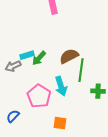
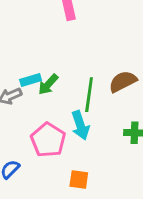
brown semicircle: (69, 56) -> (123, 81), moved
green line: (81, 70) -> (89, 95), moved

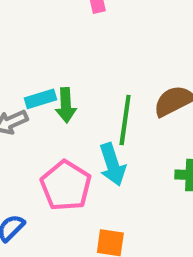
green arrow: (48, 84) -> (66, 105), turned -45

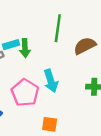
green line: (125, 120) -> (58, 28), moved

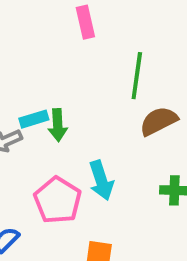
green line: (58, 28) -> (137, 76), moved

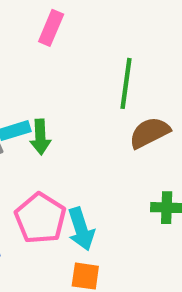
pink rectangle: (85, 22) -> (51, 28), moved, turned 36
cyan arrow: (101, 180) -> (81, 229), moved

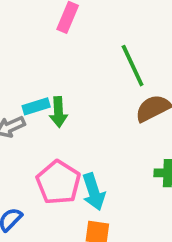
green line: (126, 83) -> (133, 66), turned -33

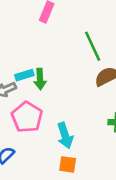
pink pentagon: (58, 182) -> (27, 117), moved

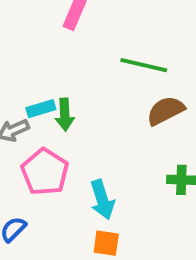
green line: (93, 46) -> (144, 65), turned -52

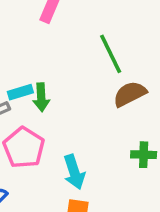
green line: (144, 65) -> (111, 54), turned 51

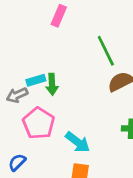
cyan arrow: (74, 172) -> (78, 142), turned -35

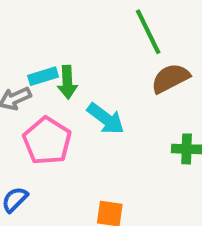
cyan arrow: (78, 142) -> (106, 119), moved

